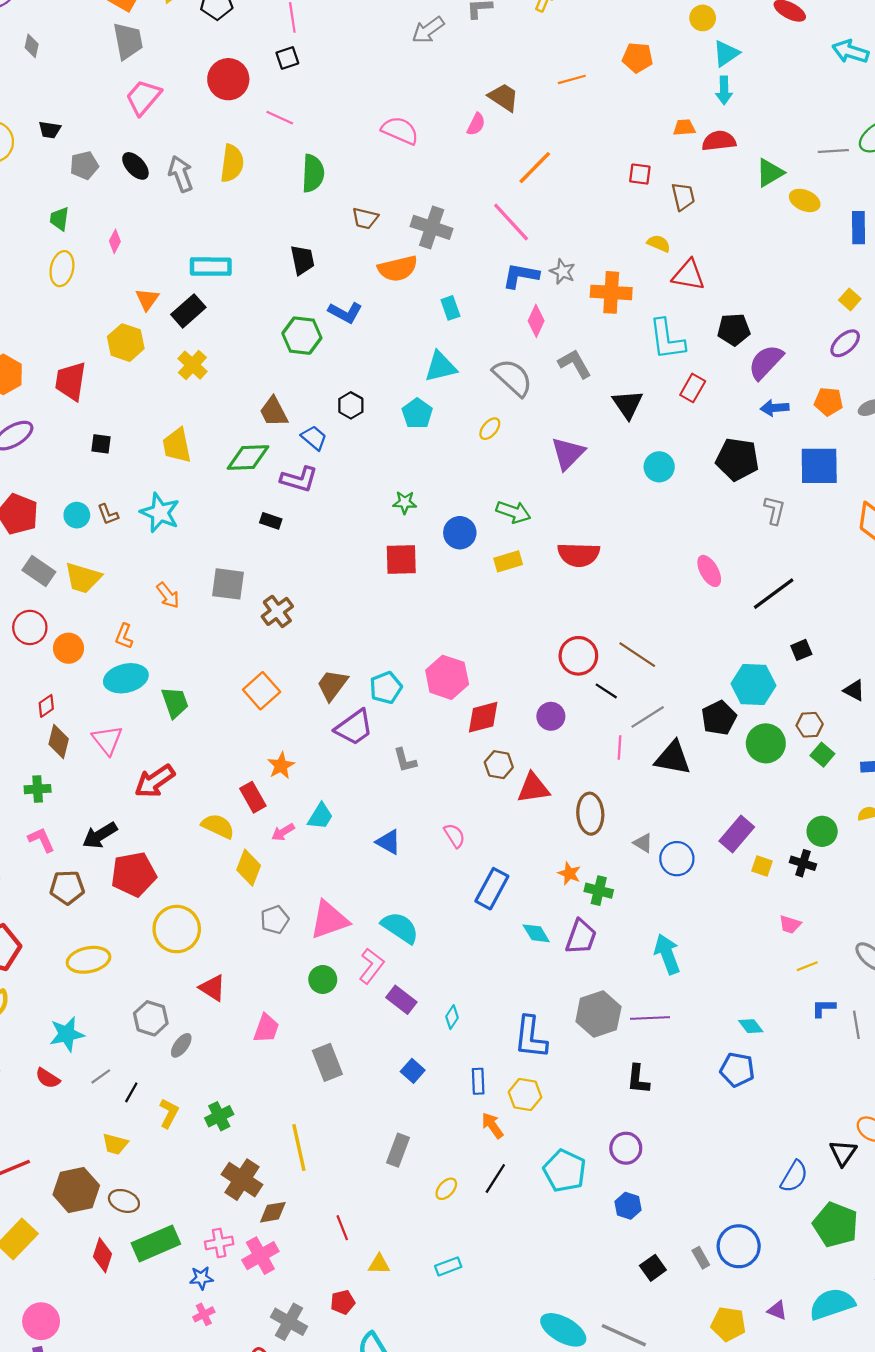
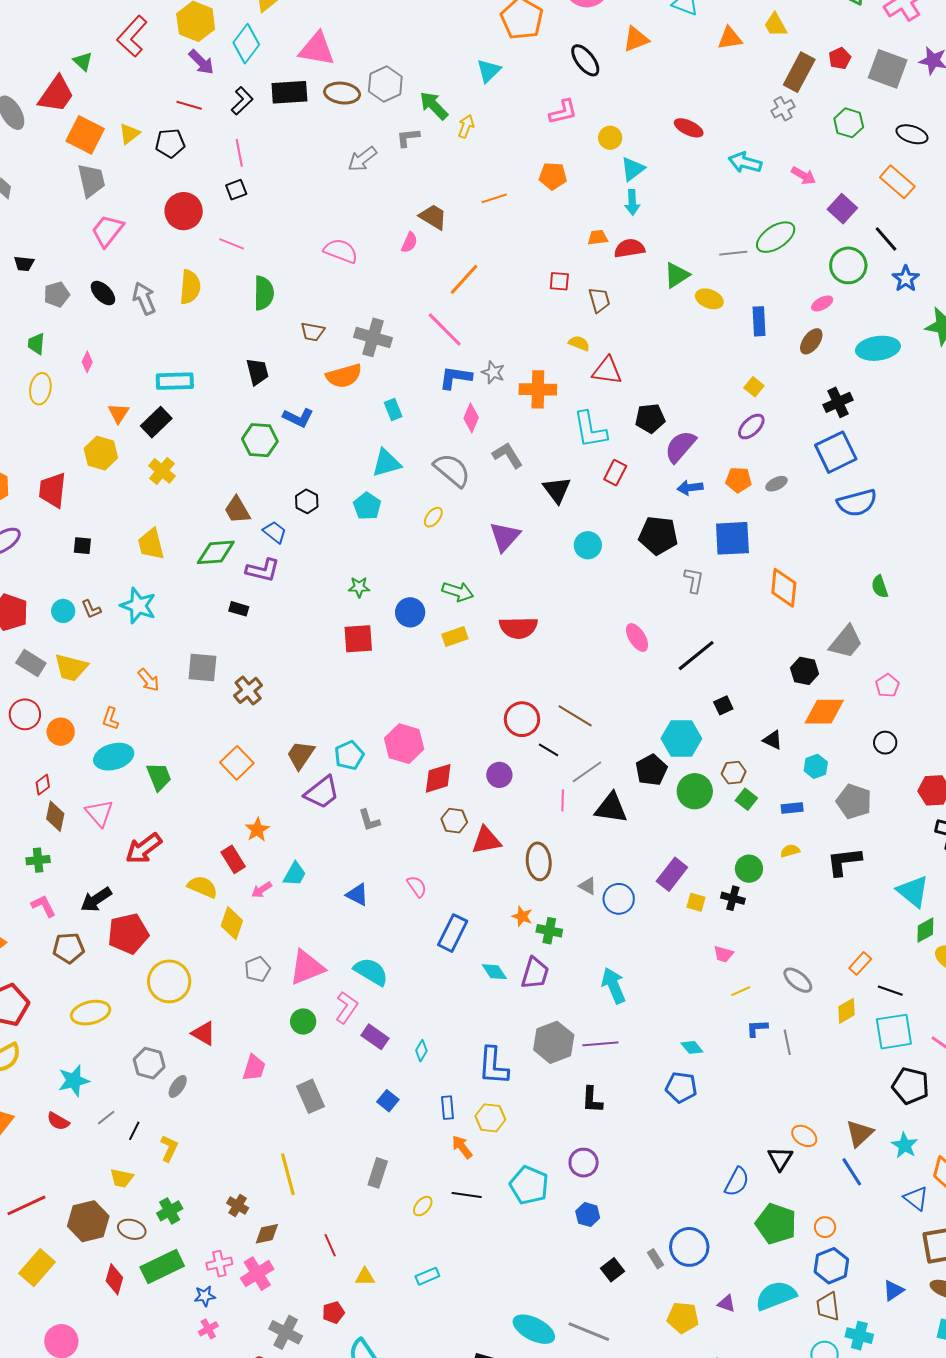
green cross: (219, 1116) -> (170, 1211), moved
black line: (495, 1179) -> (467, 1195), turned 68
brown cross: (242, 1180) -> (238, 1205), size x0.6

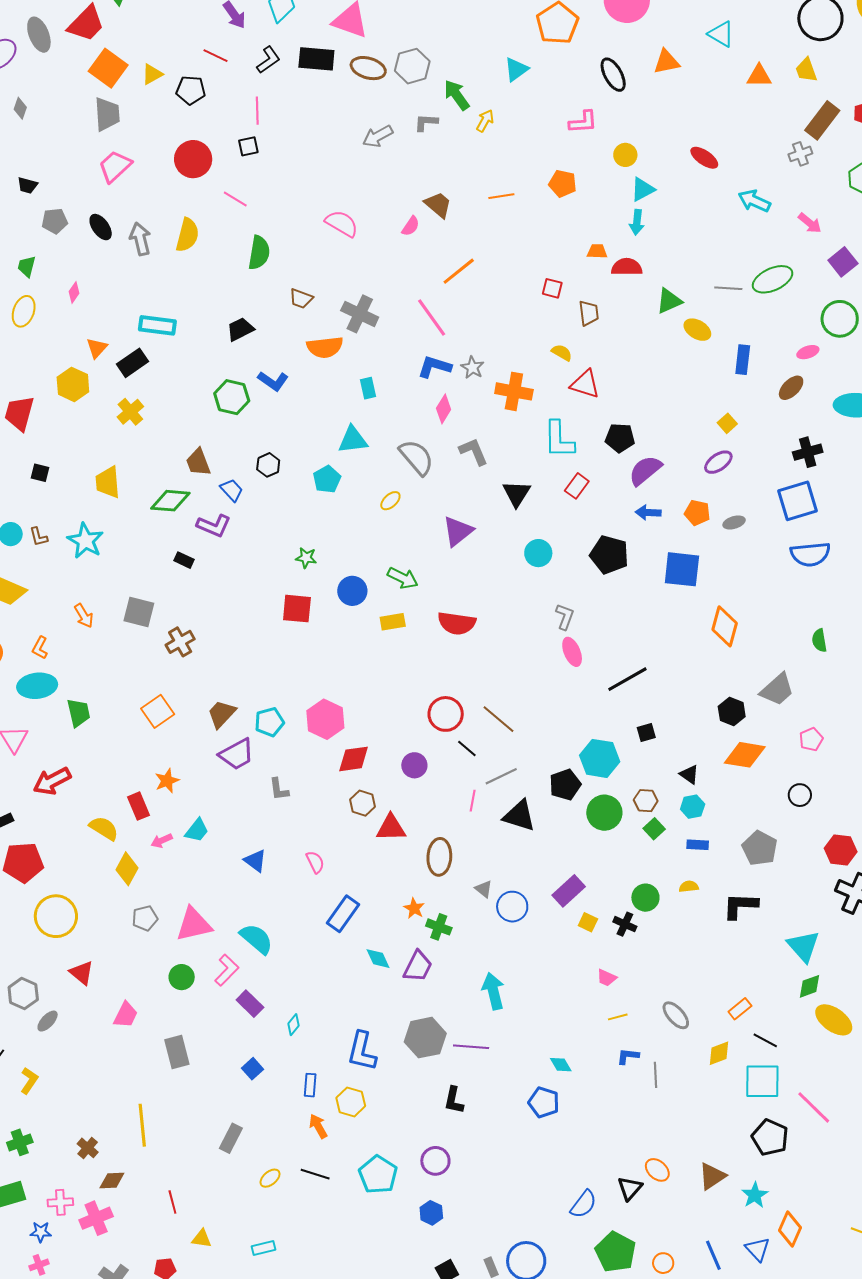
black trapezoid: (257, 372) -> (240, 329), turned -112
gray L-shape: (694, 580) -> (565, 617), moved
cyan hexagon: (816, 766) -> (693, 807), moved
blue line: (852, 1172) -> (713, 1255), moved

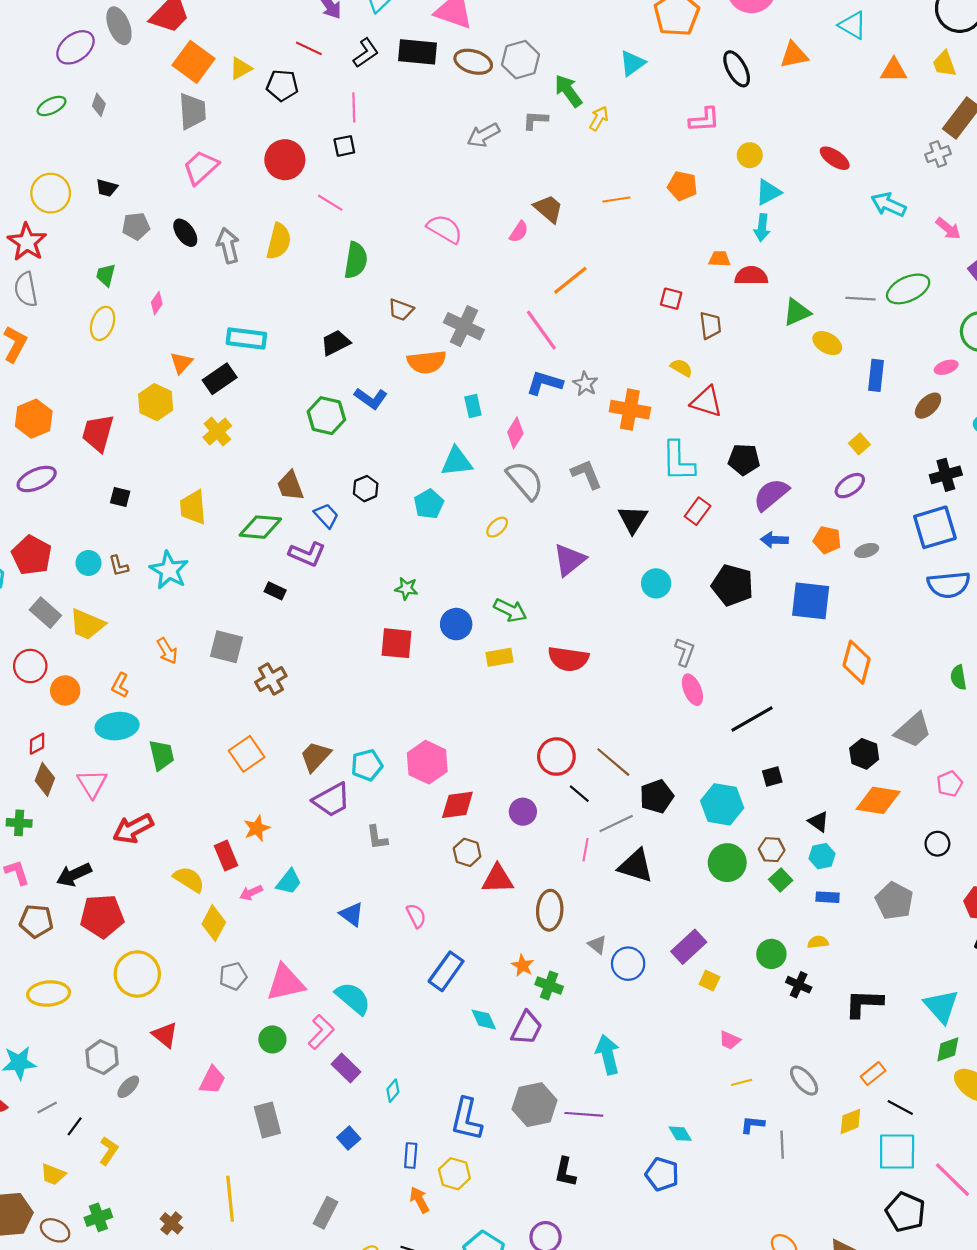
pink diamond: (444, 409) -> (515, 433), moved
black pentagon: (565, 785) -> (657, 796), moved
black L-shape: (740, 906) -> (864, 1003), moved
black cross: (625, 924) -> (799, 985), moved

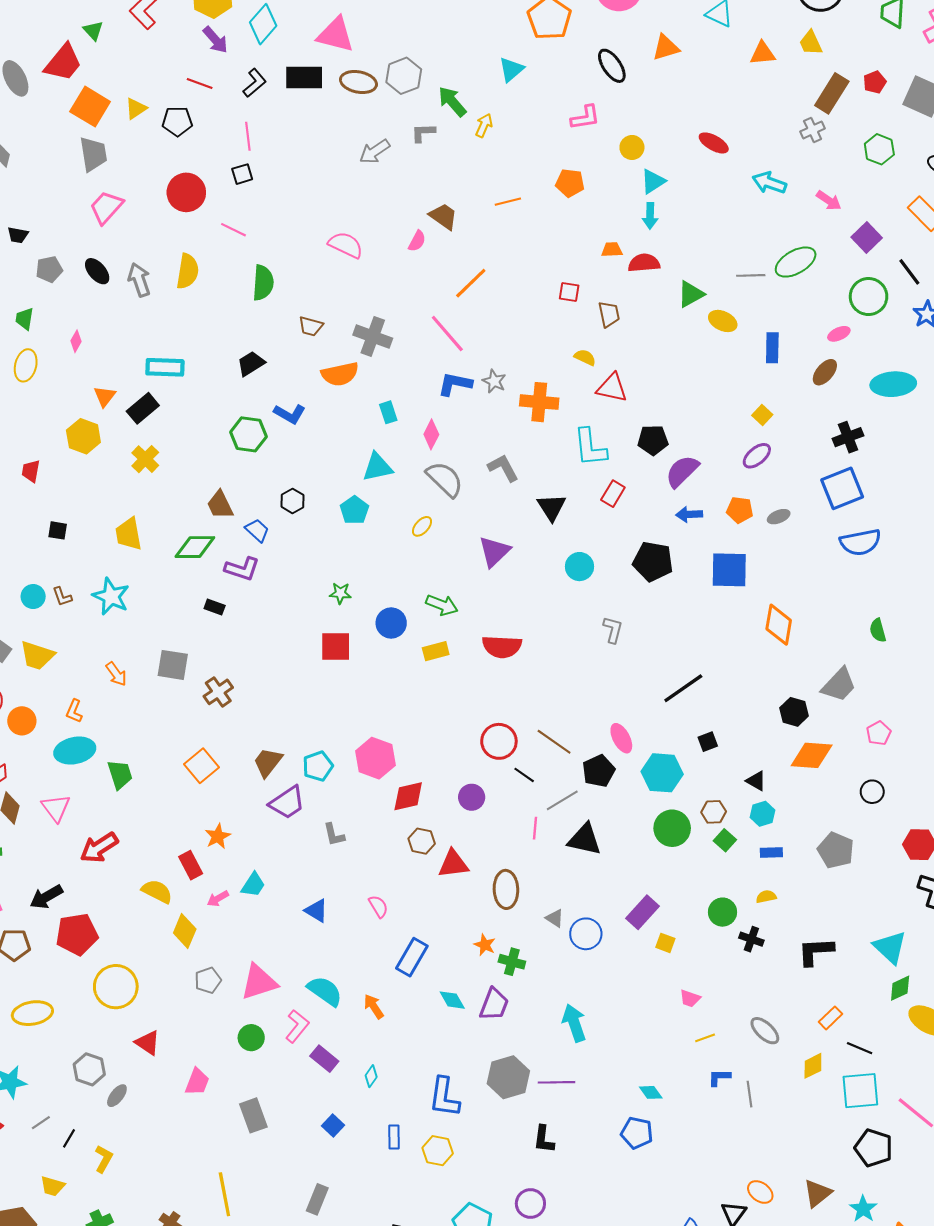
red trapezoid: (98, 433) -> (31, 471), size x0.6
pink ellipse: (692, 690) -> (621, 738), moved
orange arrow: (419, 1200) -> (374, 1006), moved

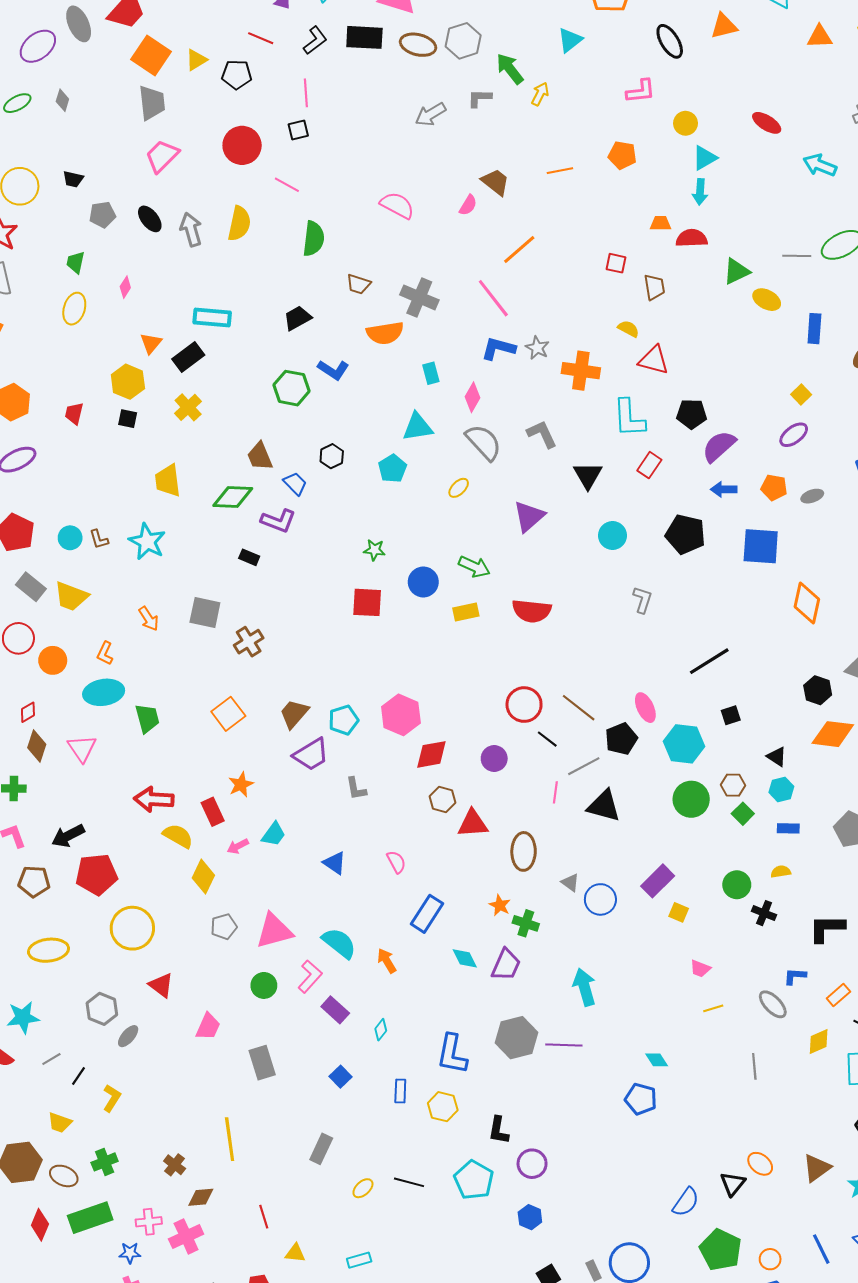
black square: (58, 530) -> (128, 419), moved
red arrow: (99, 848) -> (154, 799), moved, turned 33
blue L-shape: (719, 1077) -> (795, 976), moved
black L-shape: (544, 1139) -> (499, 1130), moved

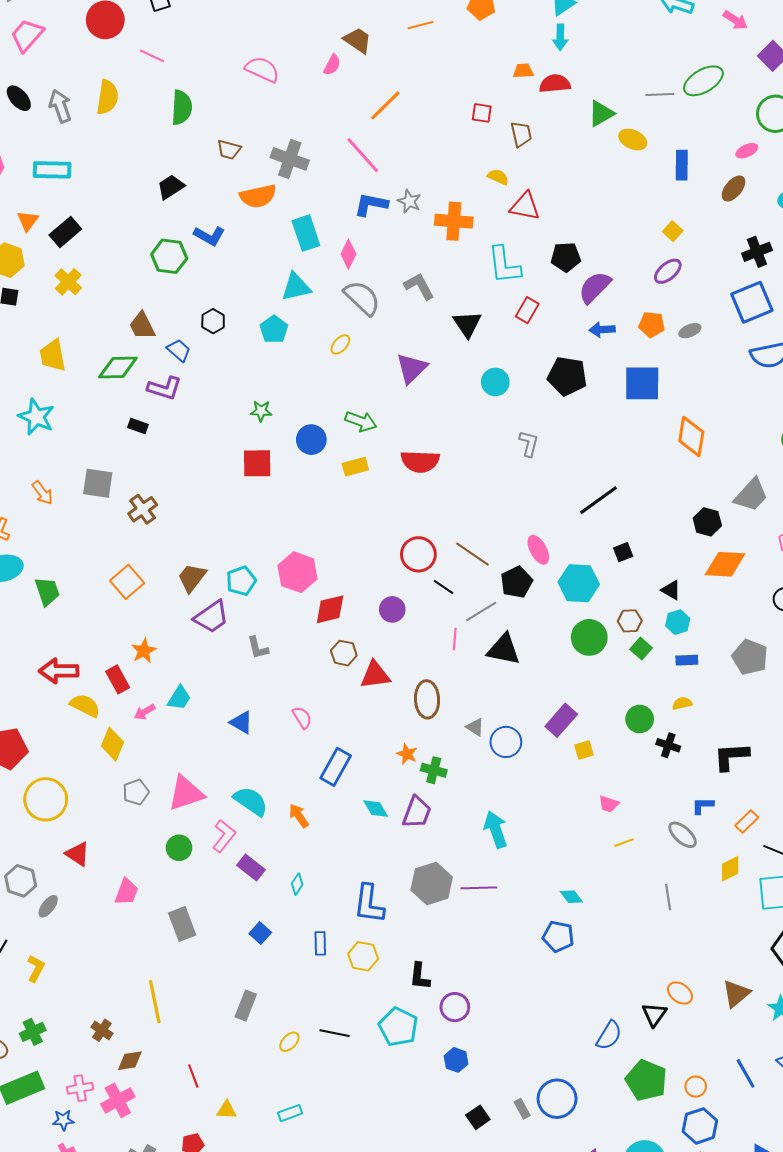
cyan rectangle: (212, 317) -> (52, 170), moved
cyan rectangle: (431, 373) -> (306, 233), size x1.6
yellow square: (679, 912) -> (584, 750), turned -36

